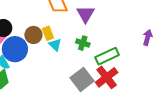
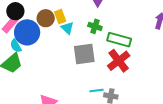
green rectangle: (107, 56) -> (119, 40), turned 40
gray square: (82, 79) -> (84, 54), moved, turned 30

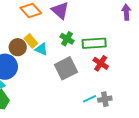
green cross: (95, 26) -> (67, 39), turned 32
red cross: (119, 61) -> (101, 63), size x0.7

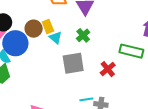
green rectangle: (94, 43) -> (131, 51), moved

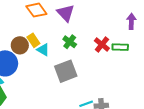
green rectangle: (131, 51) -> (120, 47), size x0.7
red cross: (108, 69) -> (102, 44), moved

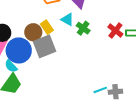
cyan triangle: (43, 50) -> (67, 19), moved
gray square: (66, 71) -> (44, 46), moved

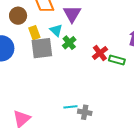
brown circle: (33, 32) -> (18, 16), moved
gray square: (44, 46) -> (42, 48), moved

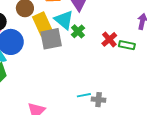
cyan triangle: (56, 30) -> (64, 20), size x1.5
yellow rectangle: (34, 33) -> (43, 24), size x1.6

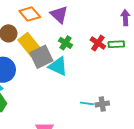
cyan triangle: (64, 20) -> (58, 66), moved
cyan line: (84, 95) -> (87, 103), turned 32

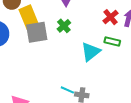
red cross: (98, 43) -> (111, 17), moved
cyan triangle: (58, 66) -> (91, 52), moved, turned 40

